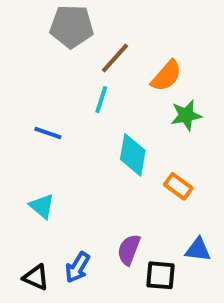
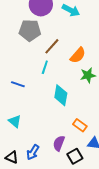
orange rectangle: (178, 186) -> (80, 125), moved
black square: (160, 275) -> (75, 156), turned -35

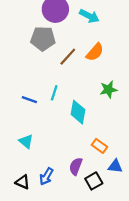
orange semicircle: (78, 55) -> (95, 52), moved
cyan line: (45, 67) -> (54, 93), moved

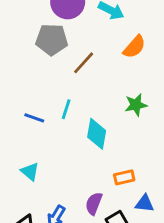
orange semicircle: (95, 52) -> (134, 47), moved
orange rectangle: (99, 146) -> (124, 177), turned -49

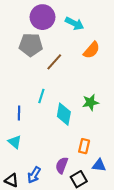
green star: (136, 105) -> (90, 102), moved
blue line: (34, 118) -> (19, 113), moved, turned 72
orange rectangle: (124, 177) -> (84, 146), turned -64

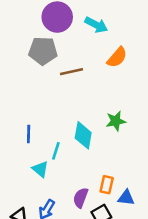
brown line: (54, 62) -> (72, 72), turned 36
cyan line: (41, 96) -> (56, 151), moved
cyan triangle: (15, 142) -> (40, 169), moved
orange rectangle: (84, 146) -> (107, 185), moved

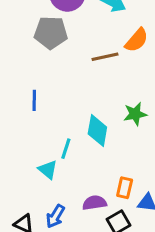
brown line: (72, 72) -> (105, 57), moved
blue line: (29, 134) -> (34, 100), moved
purple semicircle: (81, 198) -> (94, 203), turned 60

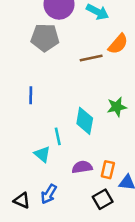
cyan line: (66, 149) -> (58, 136), turned -30
purple semicircle: (94, 203) -> (82, 167), moved

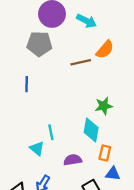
blue line: (31, 95) -> (27, 84), moved
cyan diamond: (85, 121) -> (91, 130), moved
orange rectangle: (108, 170) -> (105, 153), moved

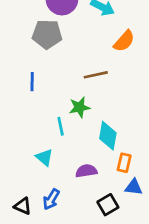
brown line: (81, 62) -> (96, 75), moved
green star: (104, 106) -> (80, 107), moved
cyan line: (51, 132) -> (61, 126), moved

